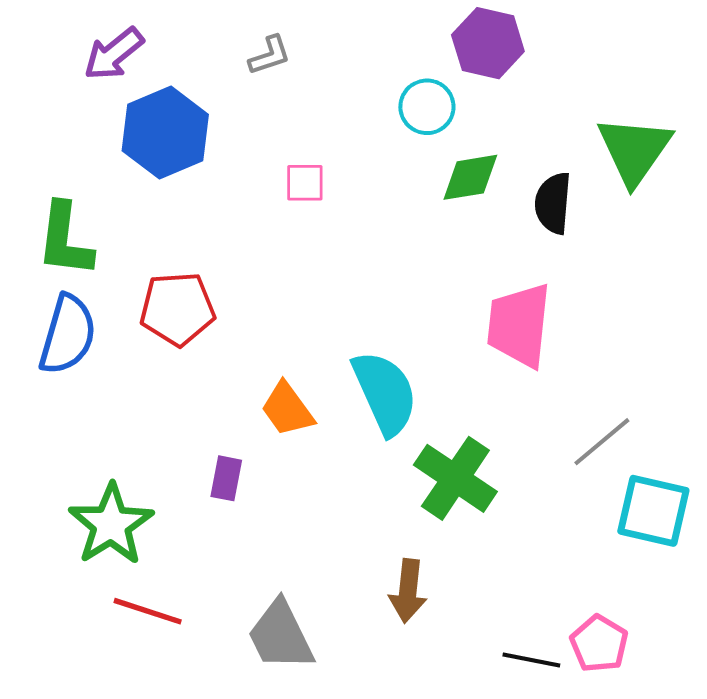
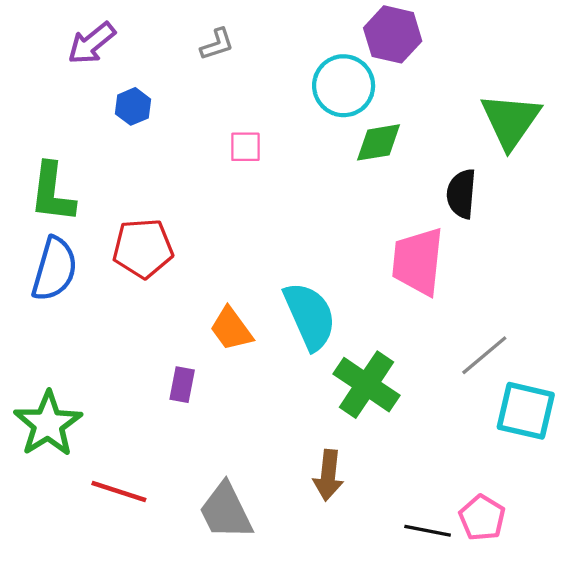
cyan circle: (427, 107) -> (344, 86), size x1.4
blue hexagon: (165, 133) -> (133, 106), size x0.5
black semicircle: (553, 203) -> (461, 194), moved
green star: (111, 524) -> (48, 424), moved

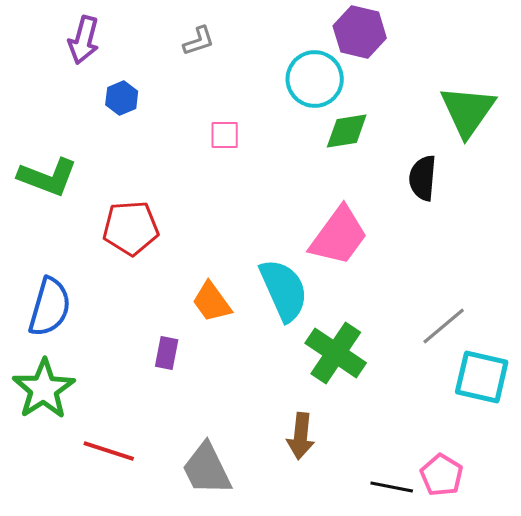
purple arrow: (92, 43) -> (84, 40), turned -36
green L-shape: (52, 193) -> (48, 177), turned -76
pink trapezoid: (418, 261) -> (339, 236), moved, turned -150
blue semicircle: (54, 269) -> (50, 307), moved

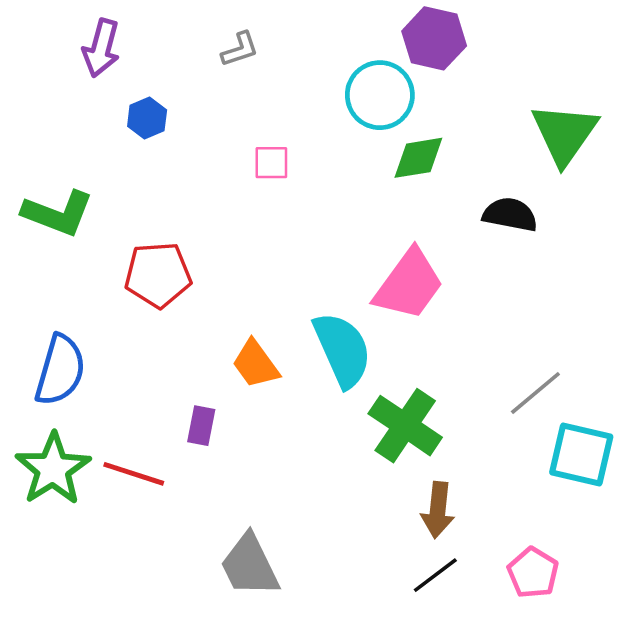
black semicircle: (423, 178) -> (510, 215), turned 96
brown arrow: (301, 436) -> (438, 510), moved
red line: (109, 451) -> (134, 474), moved
black line: (392, 487) -> (435, 575), moved, turned -48

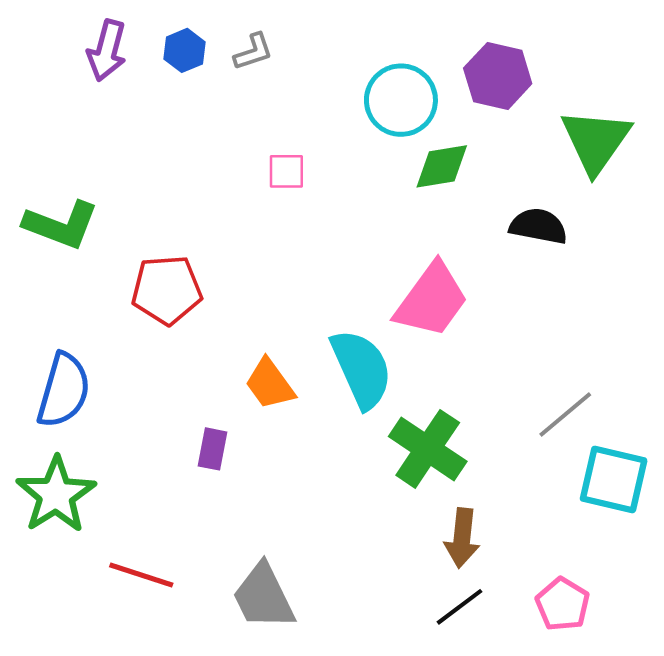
purple hexagon: (434, 38) -> (498, 76), moved
blue hexagon: (147, 118) -> (185, 50), moved
red line: (134, 474) -> (141, 575), moved

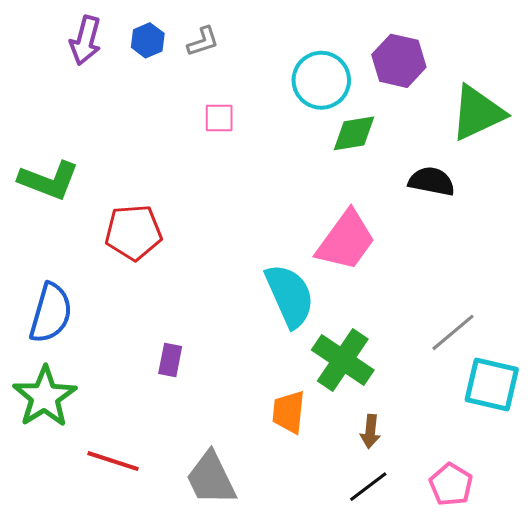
green triangle: (596, 141) -> (478, 113), turned 30
pink square: (286, 171) -> (219, 118), moved
orange trapezoid: (270, 384) -> (289, 412), moved, turned 42
brown arrow: (462, 538) -> (370, 431), size x0.7

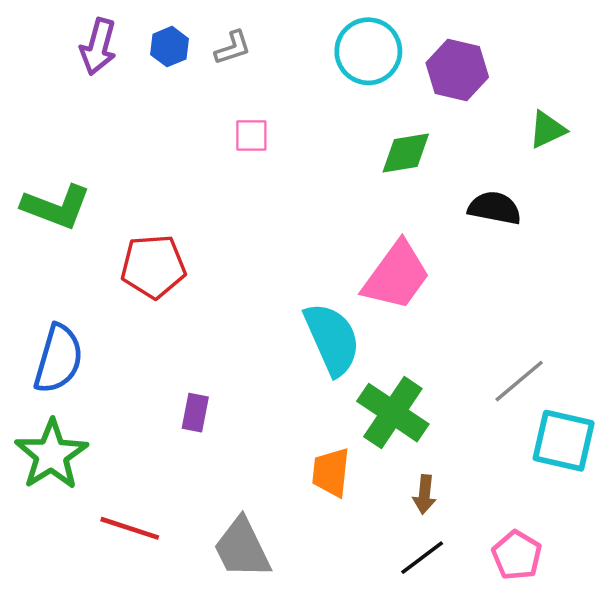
cyan circle: (321, 80) -> (368, 51), moved
green triangle: (478, 113) -> (547, 130), size x0.6

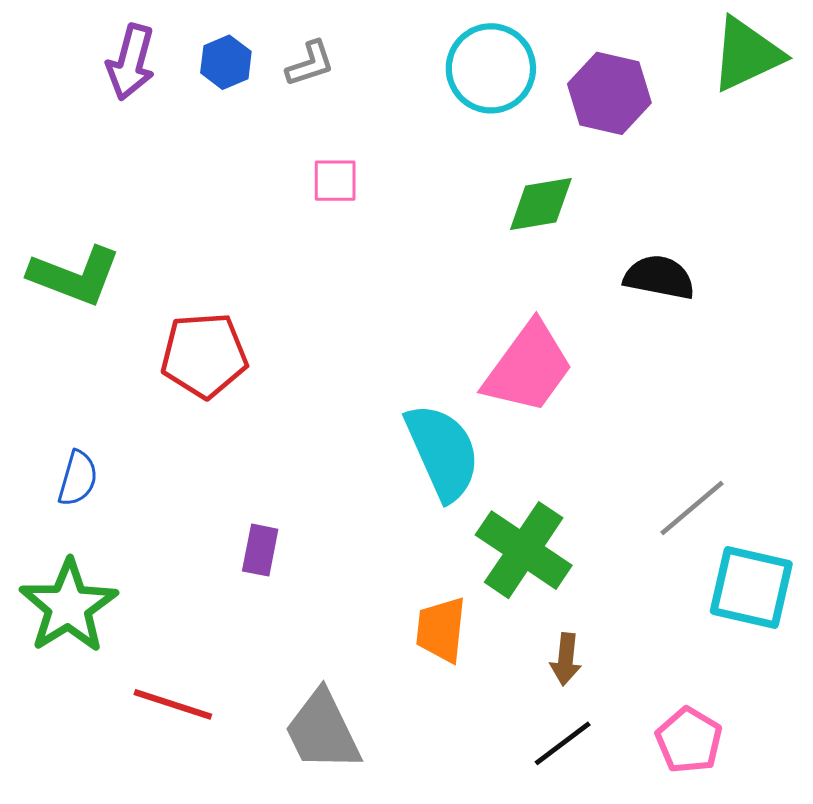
green triangle: (547, 130) -> (747, 54), moved, size x1.5
blue semicircle: (58, 359) -> (78, 478), size x0.6

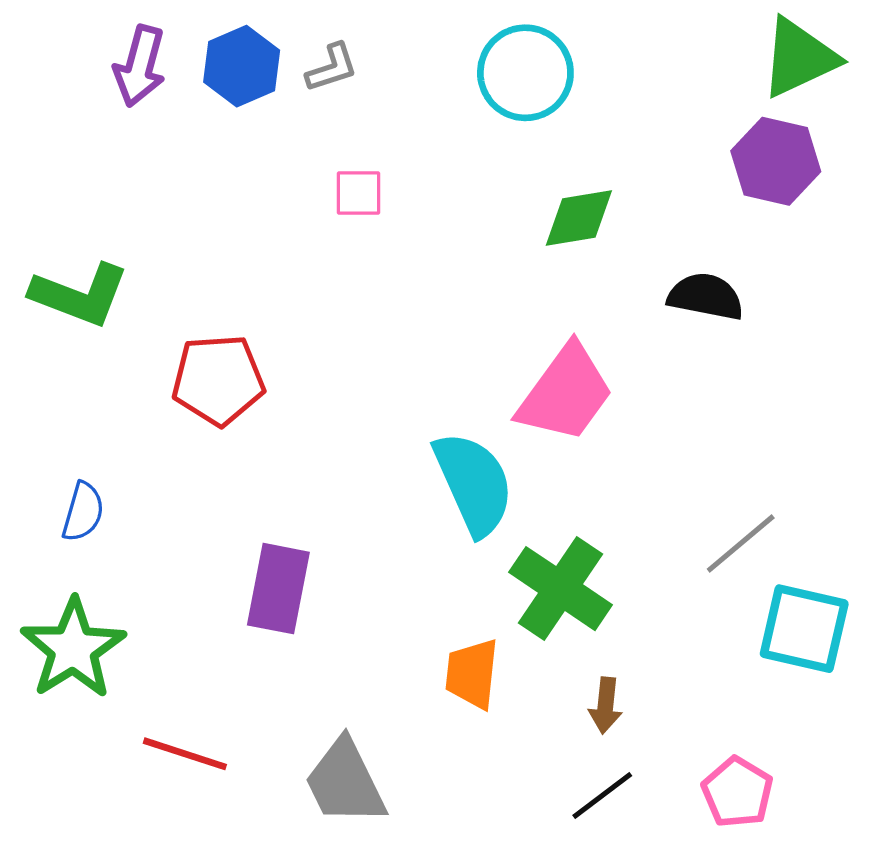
blue hexagon: (226, 62) -> (242, 66), size x1.4
purple hexagon: (609, 93) -> (776, 161), moved
purple rectangle: (260, 550) -> (278, 589), size x1.6

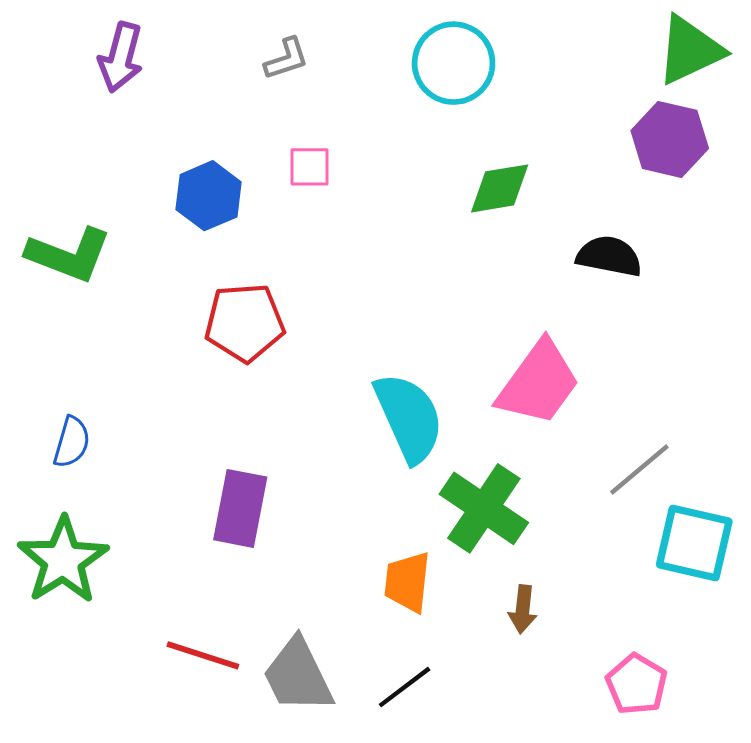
blue hexagon: (242, 66) -> (209, 196), moved
red pentagon: (218, 380) -> (245, 323), moved
pink trapezoid: (565, 393) -> (539, 383), moved
red line: (185, 754) -> (203, 655), moved
black line: (602, 796) -> (405, 687), moved

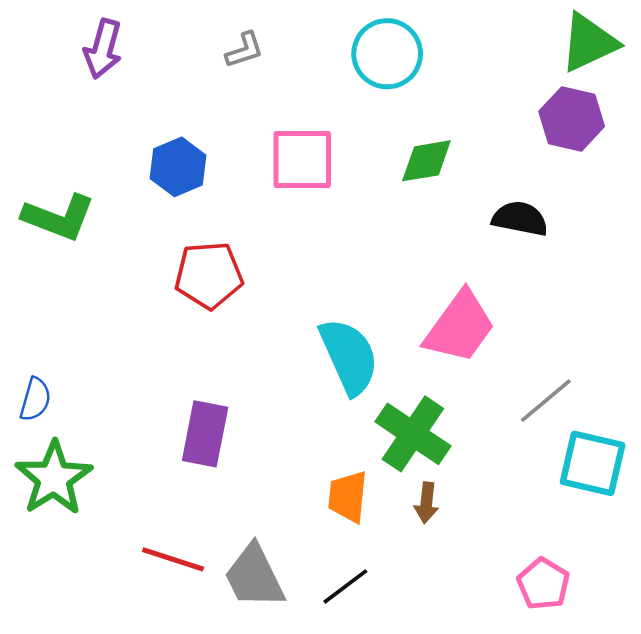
pink square: (309, 167) -> (302, 160), moved, size x1.8
blue semicircle: (72, 442) -> (35, 399), moved
brown arrow: (523, 609) -> (426, 503), moved

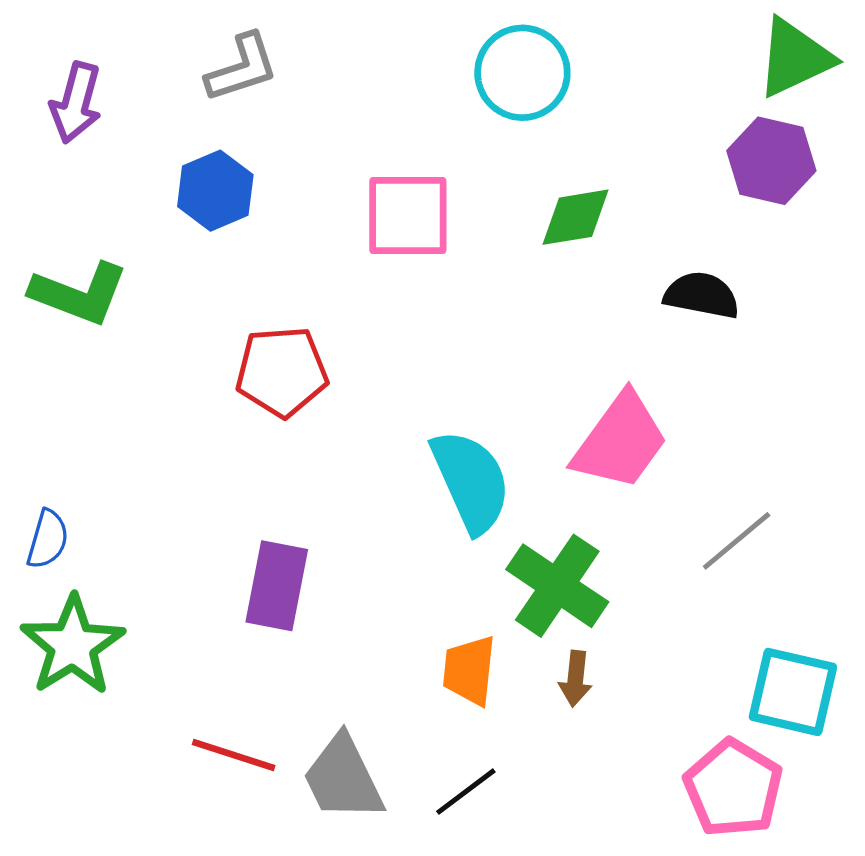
purple arrow: (103, 49) -> (76, 103), moved
gray L-shape: (244, 50) -> (242, 68), moved, size x1.4
blue hexagon: (178, 167) -> (215, 191), moved
cyan square: (593, 463) -> (793, 692), moved
pink pentagon: (543, 584) -> (733, 788), size x1.4

